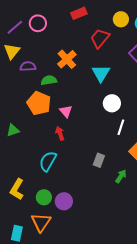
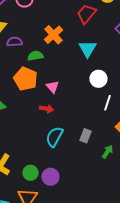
red arrow: (60, 133) -> (46, 109), turned 120
cyan semicircle: (48, 161) -> (54, 137), moved

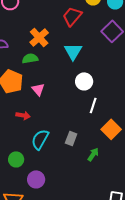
green semicircle: (35, 56) -> (30, 58), moved
red arrow: (46, 109) -> (23, 115), moved
green circle: (30, 173) -> (16, 159), moved

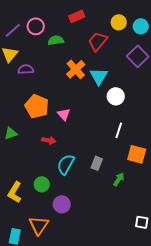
orange cross: (39, 37) -> (76, 69), moved
green semicircle: (30, 58) -> (56, 40), moved
white circle: (84, 81) -> (116, 96), moved
orange square: (111, 129) -> (137, 154), turned -30

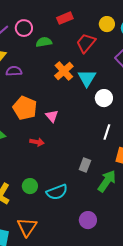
cyan semicircle: (66, 164) -> (57, 192), moved, turned -140
green arrow: (119, 179) -> (107, 181), size x1.6
purple circle: (62, 204) -> (88, 220), moved

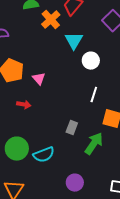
orange cross: (64, 71) -> (51, 20), moved
green circle: (30, 186) -> (17, 149), size x1.5

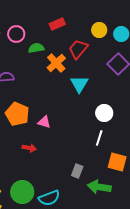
white circle: (91, 61) -> (104, 113), moved
pink triangle: (39, 79) -> (44, 122), turned -32
green arrow: (94, 144) -> (99, 187), turned -115

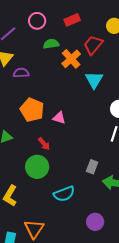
pink circle: (16, 34) -> (37, 21), moved
red arrow: (29, 148) -> (44, 144), turned 40
green circle: (22, 192) -> (37, 167), moved

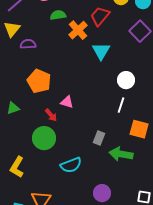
pink triangle: (59, 118) -> (67, 102), moved

